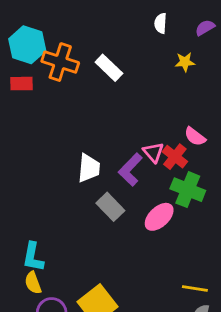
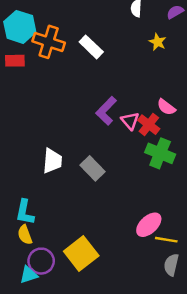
yellow star: (185, 62) -> (158, 42), turned 30
white trapezoid: (89, 168) -> (52, 161), moved
purple L-shape: (130, 170) -> (106, 111), moved
pink ellipse: (159, 217) -> (149, 225), moved

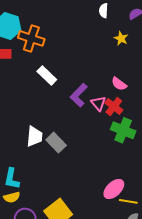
white rectangle: (91, 47) -> (47, 76), moved
pink semicircle: (166, 107) -> (119, 84), moved
gray rectangle: (92, 168) -> (56, 143), moved
yellow semicircle: (25, 235) -> (12, 197), turned -84

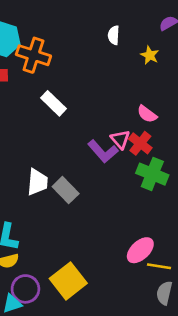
white semicircle: (104, 11) -> (114, 35), moved
purple L-shape: (79, 95) -> (103, 151), moved, turned -85

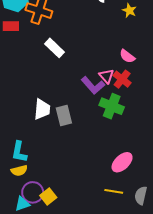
green cross: (152, 174) -> (112, 106), moved
gray rectangle: (66, 190) -> (64, 115), turned 30
yellow line: (159, 266) -> (114, 191), moved
yellow square: (68, 281) -> (48, 197), moved, size x0.6

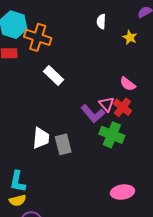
pink ellipse: (122, 162) -> (122, 192), turned 35

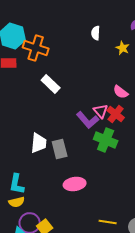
pink ellipse: (122, 192) -> (75, 184), moved

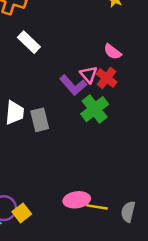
green cross: (106, 140) -> (95, 109), turned 30
pink ellipse: (75, 184) -> (77, 200), moved

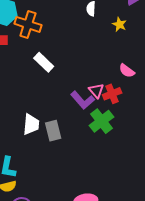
pink semicircle: (113, 52) -> (127, 71), moved
red cross: (107, 78) -> (112, 94), turned 30

